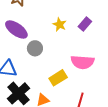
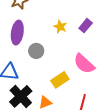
purple ellipse: (16, 29) -> (17, 33), turned 65
pink semicircle: (82, 62) -> (84, 64), turned 40

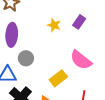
gray circle: (36, 51) -> (26, 58), moved

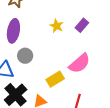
pink semicircle: (81, 60) -> (80, 63), turned -85

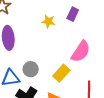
gray circle: (25, 56) -> (31, 69), moved

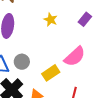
purple rectangle: (73, 14) -> (85, 19), moved

